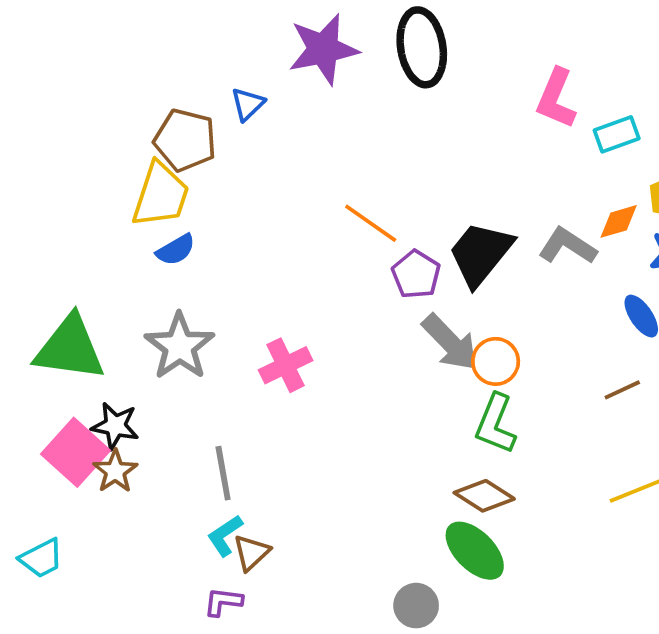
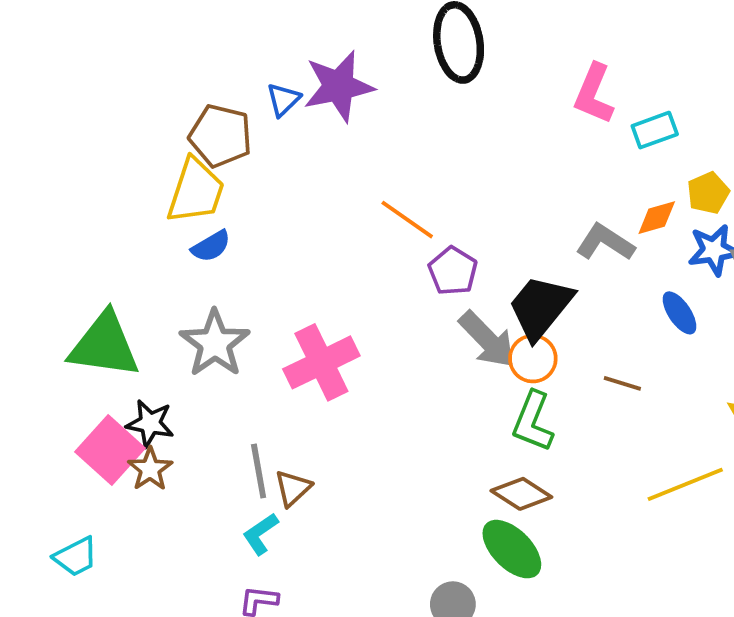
purple star: (323, 49) -> (339, 86), moved
black trapezoid: (480, 254) -> (540, 307), moved
pink cross: (286, 365) -> (321, 362), size x1.4
brown line: (622, 390) -> (622, 383), moved, turned 42
brown triangle: (251, 553) -> (293, 488), moved

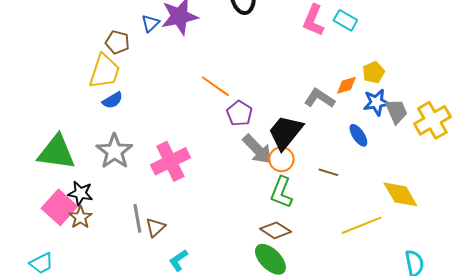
cyan rectangle: (655, 130) -> (345, 20), moved, turned 50
brown pentagon: (220, 136) -> (117, 42), size x0.7
cyan L-shape: (260, 534) -> (178, 260), moved

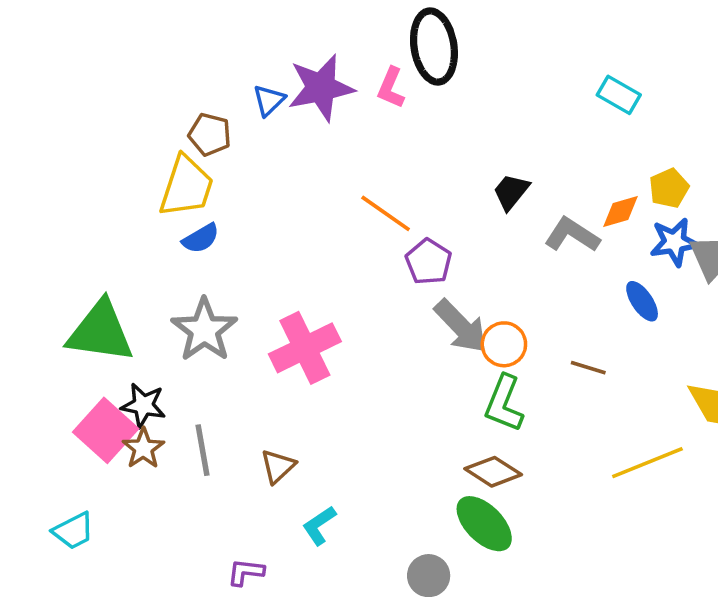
pink L-shape: (313, 20) -> (391, 88), moved, size x0.7
black trapezoid: (285, 132) -> (511, 192), moved, size x0.6
gray line: (137, 218) -> (203, 450), moved

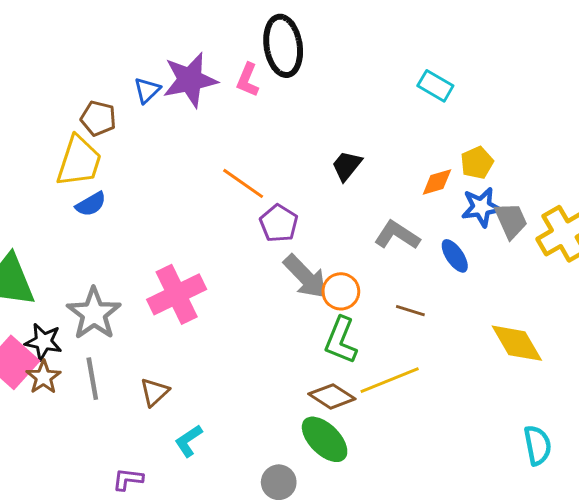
gray L-shape: (572, 235) -> (397, 235), moved
gray star: (204, 330) -> (94, 314), moved
yellow line: (647, 463) -> (390, 380), moved

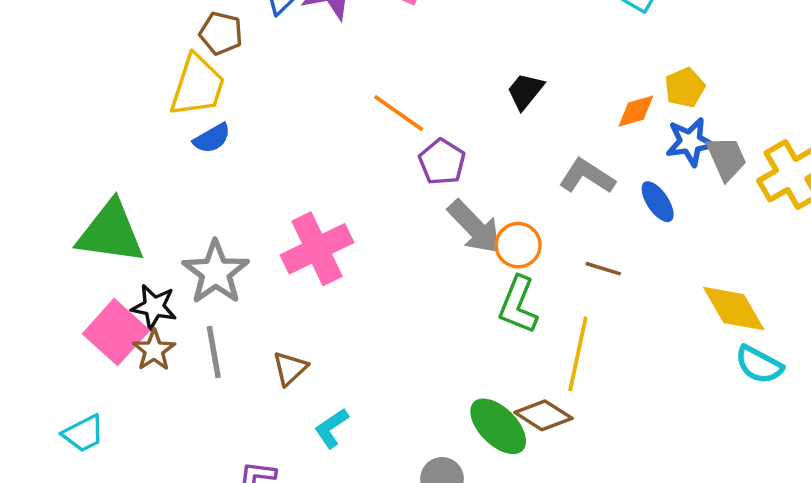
yellow line: (390, 380) -> (578, 354), turned -56
brown diamond: (332, 396) -> (543, 415), moved
cyan semicircle: (538, 445) -> (759, 365), moved, turned 129

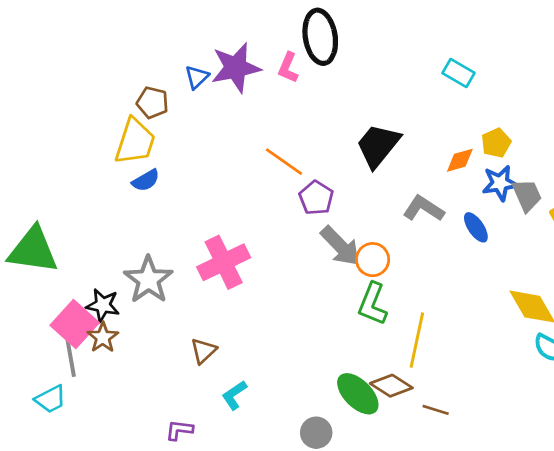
black trapezoid: (525, 91) -> (378, 145), size x1.6
green triangle: (110, 232) -> (33, 250), moved
brown line: (603, 269) -> (436, 410), moved
gray line: (214, 352) -> (71, 358), moved

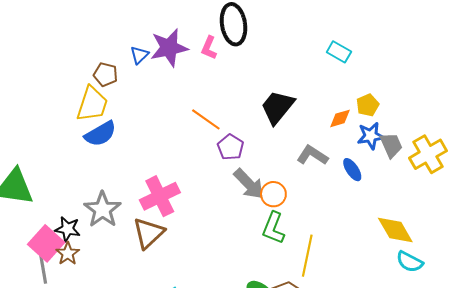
blue semicircle: (146, 180) -> (100, 134), size x1.5
brown triangle: (203, 351) -> (149, 233), moved, size x1.6

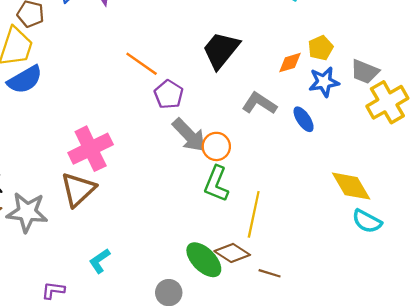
gray trapezoid: (391, 145) -> (365, 72), moved, turned 136
gray star: (102, 210) -> (27, 212), moved, turned -30

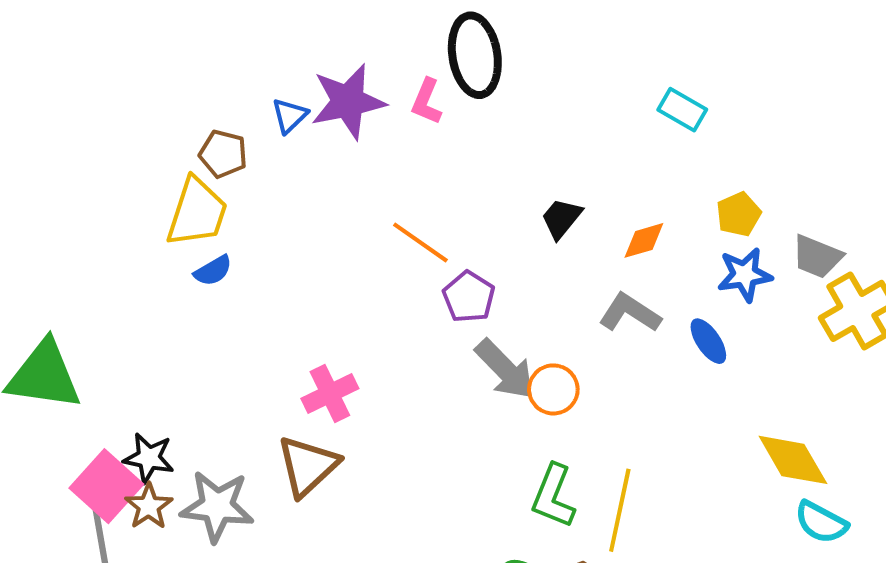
black trapezoid: (221, 50) -> (561, 218), size x0.6
orange diamond: (290, 63) -> (644, 240), moved
blue semicircle: (25, 80) -> (213, 271), size x0.6
pink cross: (91, 149) -> (330, 393), size x0.7
green L-shape: (216, 184) -> (553, 496), moved

